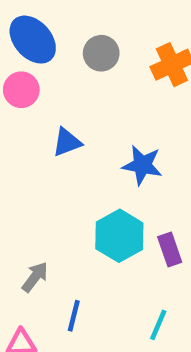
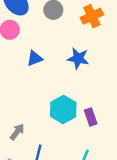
blue star: (142, 165) -> (78, 58), moved

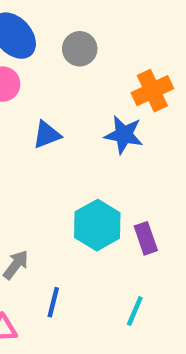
orange cross: (92, 16) -> (152, 91), moved

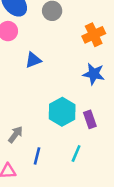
blue star: (124, 135) -> (94, 74), moved
cyan line: (135, 311) -> (76, 153), moved

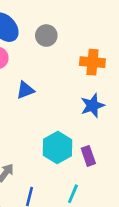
orange cross: (94, 35) -> (92, 62), turned 30
blue star: (94, 74) -> (92, 106), turned -30

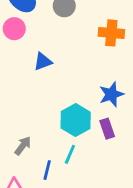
blue star: (92, 106) -> (111, 94), moved
cyan line: (73, 194) -> (70, 154), moved

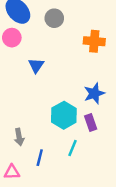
blue triangle: (43, 62) -> (36, 65), turned -35
gray arrow: (23, 146) -> (19, 137), turned 133
cyan line: (70, 154) -> (72, 148), moved

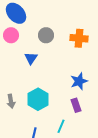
gray circle: (54, 18) -> (46, 35), moved
cyan hexagon: (64, 115) -> (38, 99), moved
gray arrow: (19, 137) -> (11, 101), moved

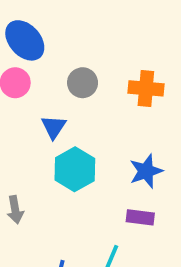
cyan hexagon: (38, 99) -> (75, 169), moved
purple rectangle: (76, 105) -> (140, 217), turned -64

